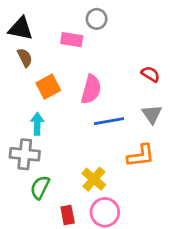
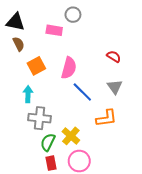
blue line: (109, 121) -> (82, 92), turned 55
gray cross: (25, 154) -> (39, 118), moved
green semicircle: (40, 187) -> (48, 142), moved

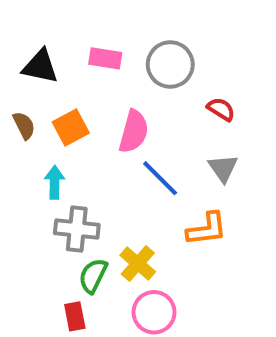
gray circle: (73, 15) -> (170, 64), moved, size x1.5
black triangle: (15, 22) -> (40, 67), moved
brown semicircle: (19, 44) -> (24, 125), moved
red rectangle: (51, 163) -> (75, 316), moved

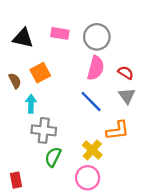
red semicircle: (221, 109) -> (126, 73), moved
brown semicircle: (24, 125) -> (15, 81), moved
pink semicircle: (134, 132) -> (96, 68), moved
yellow cross: (138, 264) -> (92, 150), moved
red rectangle: (75, 316) -> (16, 180), moved

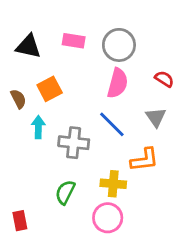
red semicircle: (126, 73) -> (164, 79), moved
gray cross: (44, 130) -> (74, 143), moved
yellow cross: (92, 150) -> (113, 184), turned -36

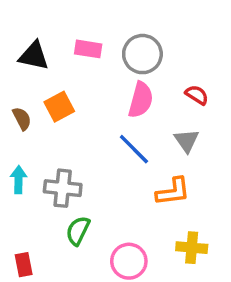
cyan arrow: (38, 127) -> (19, 180), moved
gray cross: (74, 143) -> (63, 188), moved
yellow cross: (113, 184) -> (192, 248), moved

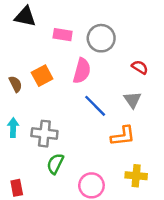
black triangle: (34, 56) -> (25, 16), moved
pink semicircle: (141, 100) -> (82, 71), moved

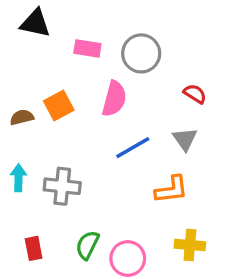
brown semicircle: (15, 84) -> (22, 117), turned -77
blue line: (95, 106) -> (133, 148), turned -75
green semicircle: (55, 164) -> (87, 245), moved
red rectangle: (17, 188) -> (34, 248), moved

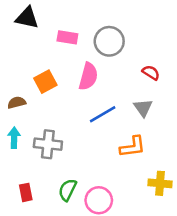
brown semicircle: (22, 117) -> (17, 103), moved
yellow cross: (190, 245) -> (160, 183), moved

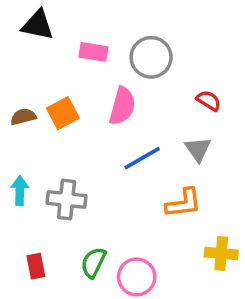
brown semicircle: (17, 103) -> (23, 117), moved

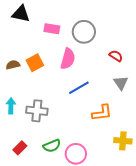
gray triangle: (198, 149) -> (121, 83), moved
green semicircle: (93, 263) -> (52, 146), turned -138
red rectangle: (36, 266) -> (20, 148), turned 56

